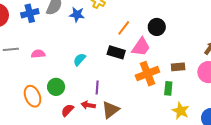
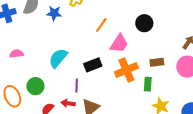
black circle: (157, 27) -> (144, 23), moved
black rectangle: (116, 52) -> (93, 65), moved, turned -36
cyan semicircle: (80, 59) -> (58, 58), size x1.5

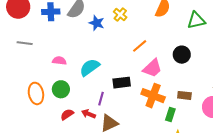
pink semicircle: (17, 54) -> (59, 61), moved
orange cross: (126, 70) -> (153, 96), turned 30

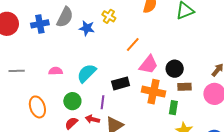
gray line: (25, 43) -> (17, 71), moved
black circle: (182, 55) -> (175, 69), moved
green circle: (61, 89) -> (72, 101), moved

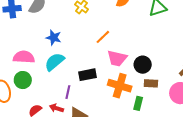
blue star: (87, 28) -> (54, 38), moved
pink trapezoid: (149, 65) -> (117, 58), turned 60
pink semicircle: (56, 71) -> (24, 57), size x1.5
green circle: (72, 101) -> (23, 80), moved

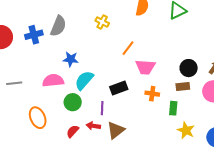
blue star: (54, 38) -> (71, 59), moved
black circle: (143, 65) -> (189, 68), moved
green circle: (23, 80) -> (73, 102), moved
orange cross: (120, 86) -> (152, 94), size x0.6

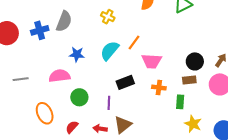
cyan semicircle: (84, 80) -> (110, 51), moved
red arrow: (93, 126) -> (100, 129), moved
red semicircle: (73, 131) -> (72, 127), moved

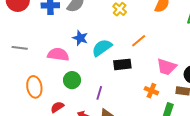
cyan semicircle: (110, 51) -> (102, 48), moved
pink trapezoid: (152, 61) -> (167, 67), moved
black rectangle: (125, 82) -> (122, 64), moved

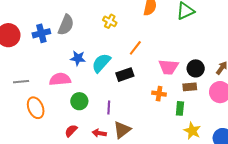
orange ellipse: (34, 87) -> (36, 108), moved

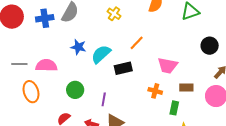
black circle: (196, 68) -> (210, 46), moved
pink semicircle: (60, 79) -> (46, 65), moved

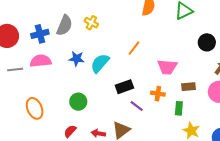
yellow cross: (114, 14) -> (91, 23), moved
gray line: (19, 64) -> (15, 70), moved
pink semicircle: (46, 65) -> (41, 61), moved
black rectangle: (123, 68) -> (124, 87), moved
purple line: (104, 99) -> (137, 106), moved, turned -56

